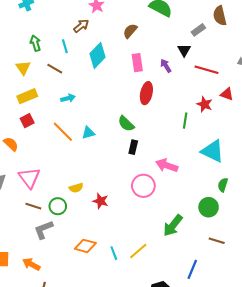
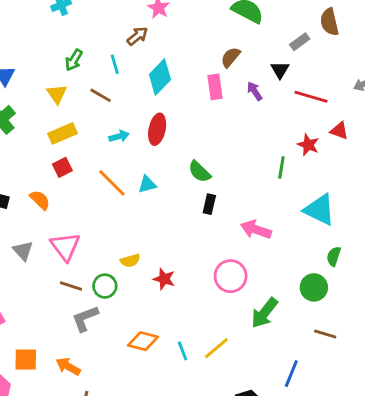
brown semicircle: (130, 31) -> (231, 57), moved
green arrow: (35, 43) -> (74, 60), turned -133
red ellipse: (146, 93) -> (157, 129), moved
pink circle: (143, 186) -> (231, 276), moved

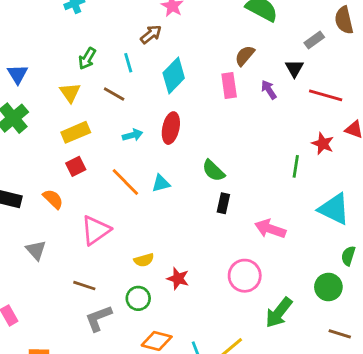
pink triangle: (65, 246) -> (96, 230), moved, turned 32
green circle: (105, 286) -> (138, 298), moved

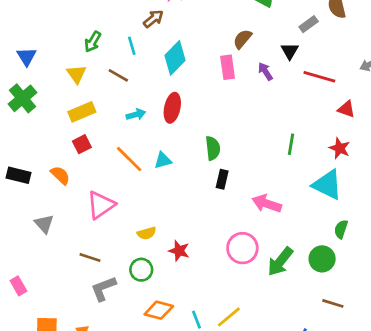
red star: (323, 144) -> (340, 148), moved
green semicircle: (213, 171) -> (213, 148), turned -140
green arrow: (279, 313) -> (280, 262), moved

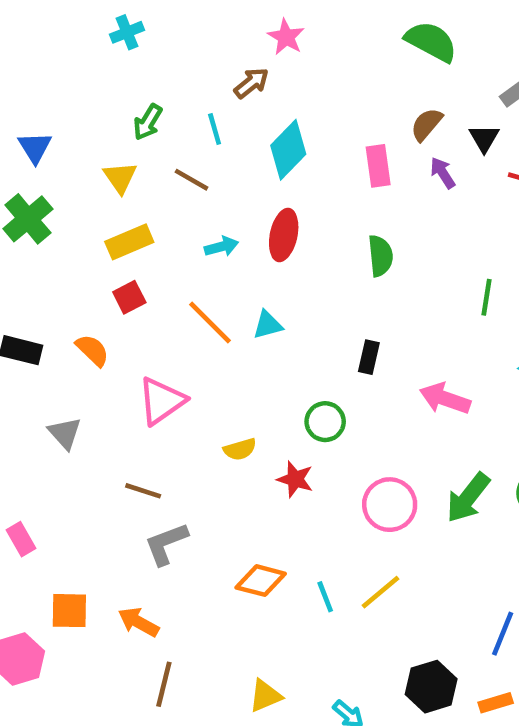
brown semicircle: (242, 39) -> (427, 124), moved
green semicircle: (213, 148) -> (380, 256), moved
pink circle: (242, 248) -> (390, 505), moved
green circle: (141, 270) -> (325, 422), moved

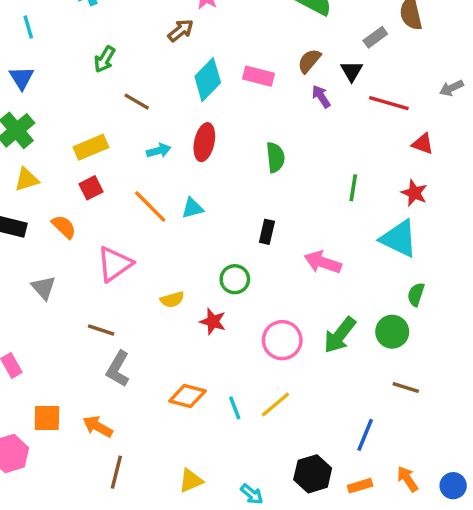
cyan line: (215, 129) -> (28, 27), moved
pink rectangle: (378, 166) -> (259, 76), moved, turned -68
yellow triangle: (120, 177) -> (27, 179), moved, turned 48
gray L-shape: (166, 544) -> (118, 369), turned -39

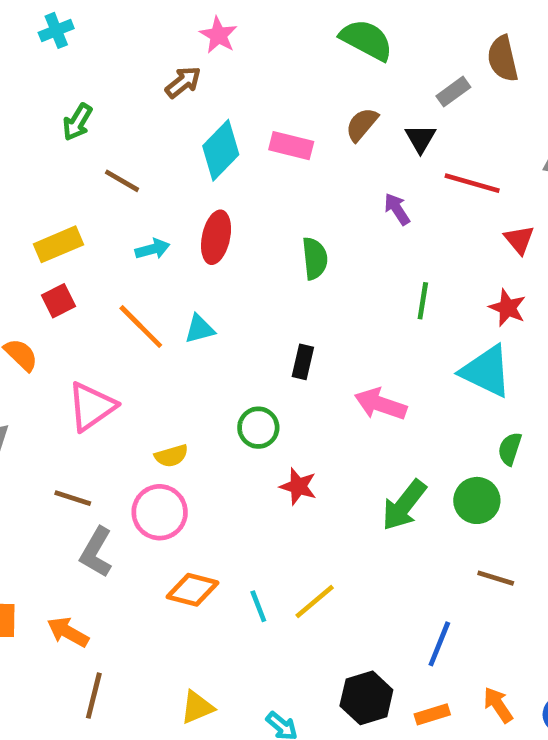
purple arrow: (321, 96) -> (397, 209), moved
red triangle: (423, 144) -> (519, 240), turned 30
red star: (213, 322) -> (298, 486), moved
pink circle: (282, 340) -> (160, 512), moved

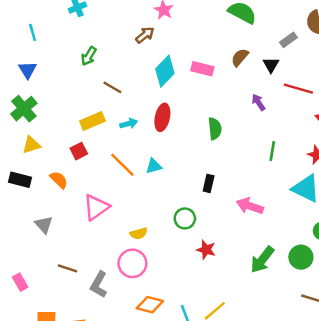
yellow rectangle: (59, 244) -> (92, 121), moved
brown line: (73, 498) -> (68, 268), moved

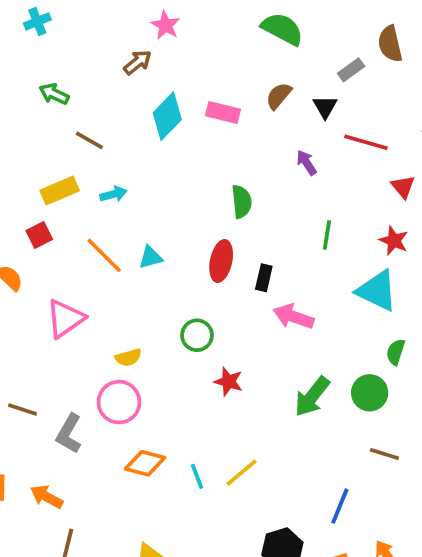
green arrow: (89, 56) -> (54, 94), turned 84
red ellipse: (162, 117) -> (221, 261), moved
black rectangle: (209, 183) -> (264, 278), moved

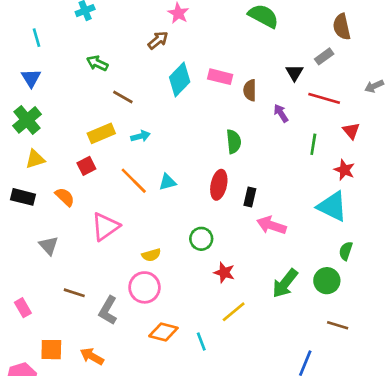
gray rectangle: (351, 70) -> (324, 56), moved
brown semicircle: (279, 96) -> (250, 90), moved, turned -40
green line: (327, 235) -> (313, 144), moved
yellow line: (242, 473) -> (234, 312), moved

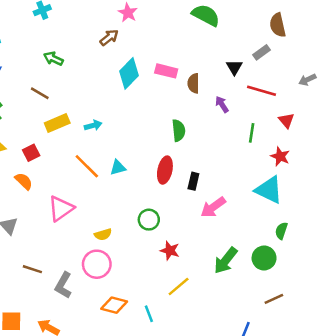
brown line: (123, 97) -> (40, 93), moved
red square: (86, 166) -> (31, 153), moved
pink arrow: (271, 225) -> (213, 207), turned -55
brown line: (338, 325) -> (274, 299), turned -42

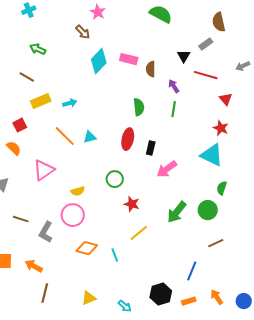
brown arrow: (109, 37) -> (83, 32), turned 84
green line: (252, 133) -> (174, 109), moved

